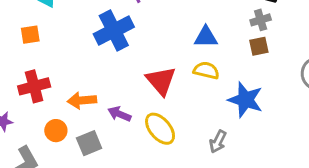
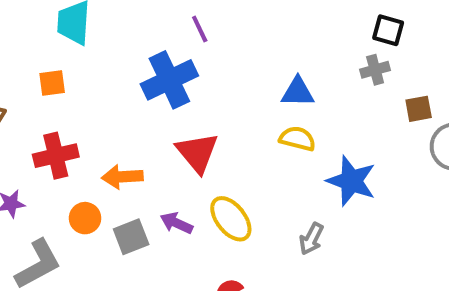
brown square: (259, 46) -> (419, 109), moved
red triangle: (161, 81) -> (197, 153), moved
purple arrow: (119, 114) -> (177, 223), moved

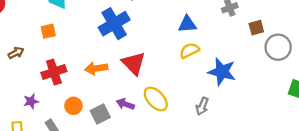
yellow semicircle: (297, 139) -> (189, 50), turned -36
orange arrow: (122, 177) -> (96, 68), moved

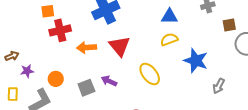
brown arrow: (16, 53) -> (12, 56), moved
red cross: (54, 72) -> (60, 30), moved
yellow ellipse: (156, 99) -> (150, 74), moved
orange circle: (73, 106) -> (56, 79), moved
gray arrow: (202, 106) -> (219, 86), moved

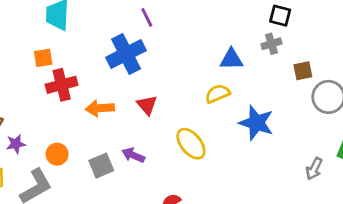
blue triangle: (169, 16) -> (231, 59), moved
red triangle: (120, 46) -> (147, 105), size x0.7
gray arrow: (219, 86) -> (314, 169), moved

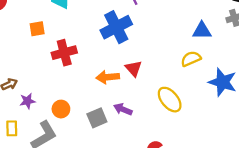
orange square: (43, 58) -> (37, 29), moved
orange arrow: (100, 108) -> (108, 77), moved

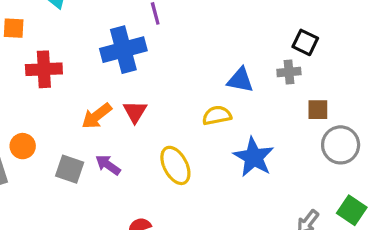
orange arrow: (108, 77) -> (97, 116), turned -45
gray square: (97, 118) -> (70, 169), turned 30

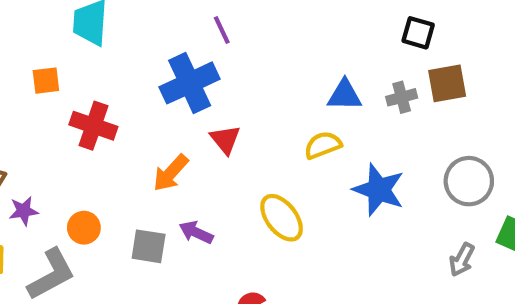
red cross: (44, 69) -> (93, 126), turned 32
gray cross: (289, 72) -> (402, 97), moved
brown square: (318, 110) -> (447, 83), moved, size x1.4
red triangle: (135, 112) -> (225, 139), moved
gray circle: (341, 145) -> (469, 181), moved

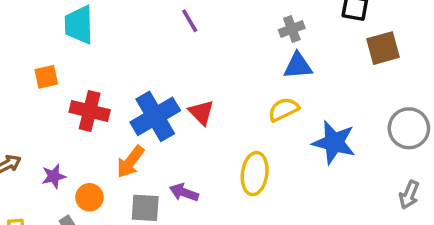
blue cross: (190, 83) -> (155, 116), moved
gray cross: (402, 97) -> (292, 29), moved
orange arrow: (171, 173) -> (130, 162), moved
purple star: (24, 211) -> (54, 176), moved
yellow ellipse: (282, 218) -> (255, 174), turned 51

